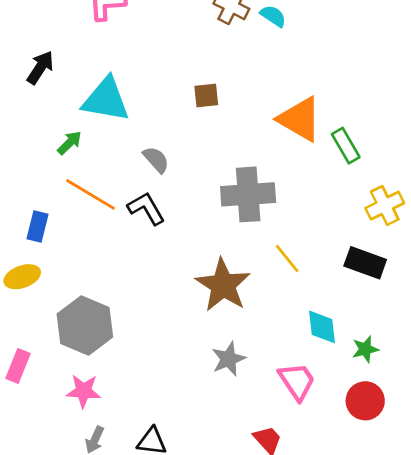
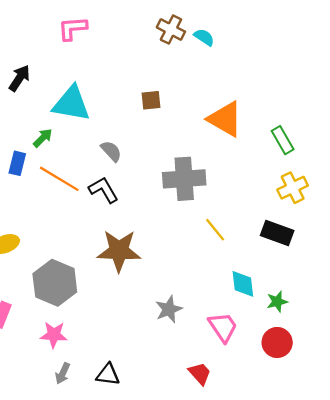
green rectangle: (346, 146) -> (283, 140), moved
blue rectangle: (38, 226) -> (17, 163), moved
brown star: (223, 285) -> (119, 251), moved, turned -30

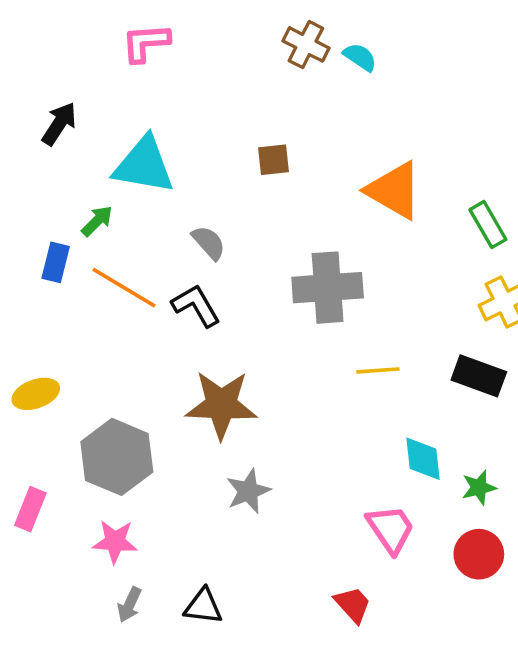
yellow line: (215, 230) -> (378, 370), turned -55
gray star: (169, 309) -> (248, 491), moved

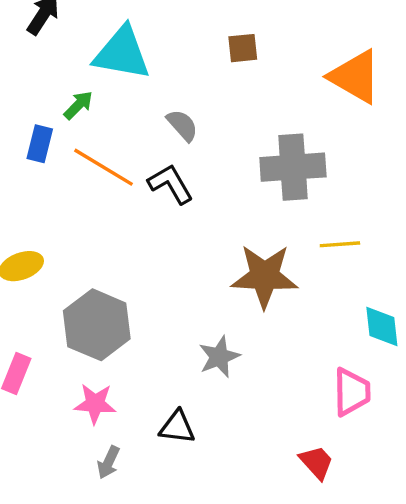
brown star: (221, 405) -> (264, 276), moved
pink trapezoid: (391, 529) -> (352, 392), turned 33
black triangle: (203, 606) -> (177, 427), moved

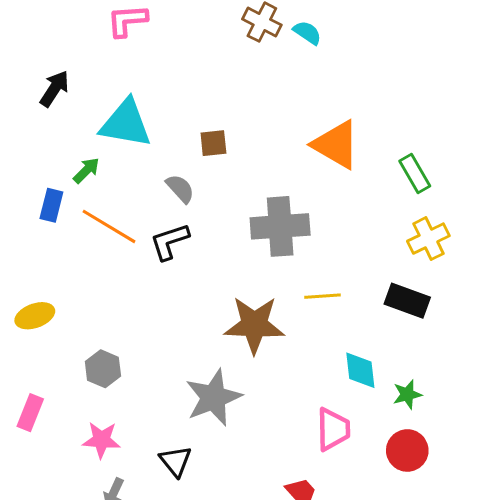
brown square: (243, 48) -> (213, 143), moved
black L-shape: (171, 184) -> (170, 242), turned -78
gray hexagon: (97, 325) -> (103, 369), size x0.6
gray star: (219, 357) -> (213, 397), size x1.5
black triangle: (177, 427) -> (176, 461), turned 44

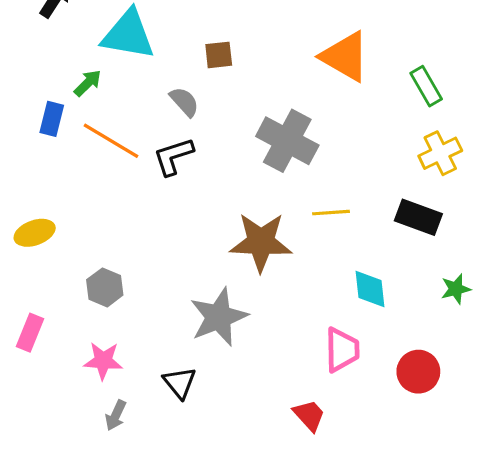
gray cross: (280, 226) -> (287, 141), turned 32
green star: (407, 394) -> (456, 289), moved

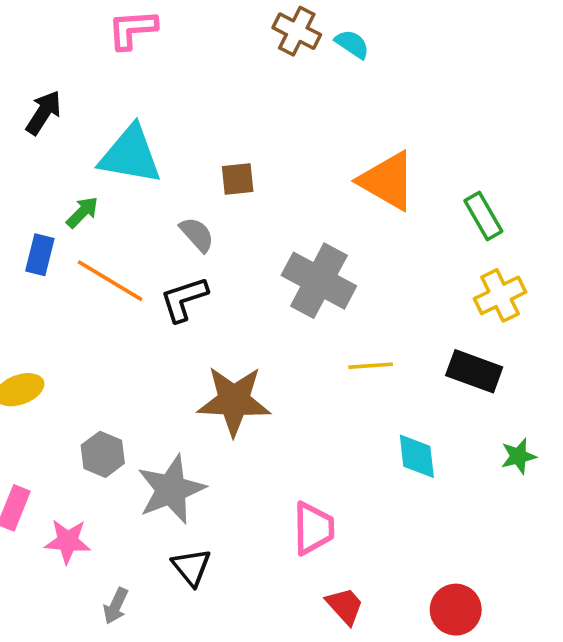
brown star: (261, 242) -> (234, 401), moved
gray star: (219, 317) -> (171, 489), moved
pink trapezoid: (342, 350) -> (313, 528), moved
pink star: (103, 361) -> (68, 541), moved
red circle: (418, 372) -> (456, 610), moved

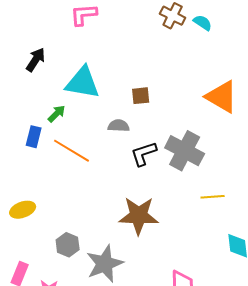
gray semicircle: (197, 234) -> (119, 126), turned -45
black L-shape: (184, 299) -> (144, 154), moved

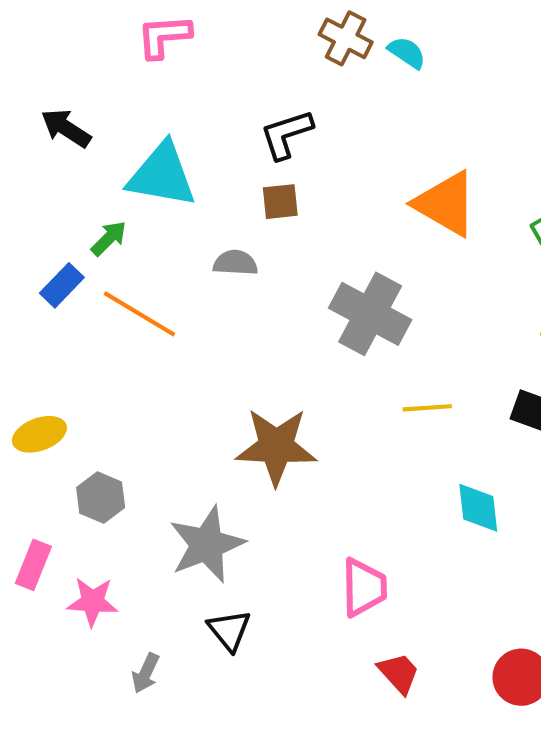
black arrow: (36, 60) -> (66, 128), turned -90
blue rectangle: (34, 137) -> (62, 285), turned 30
black L-shape: (144, 154) -> (286, 134), moved
gray hexagon: (68, 245) -> (101, 498), moved

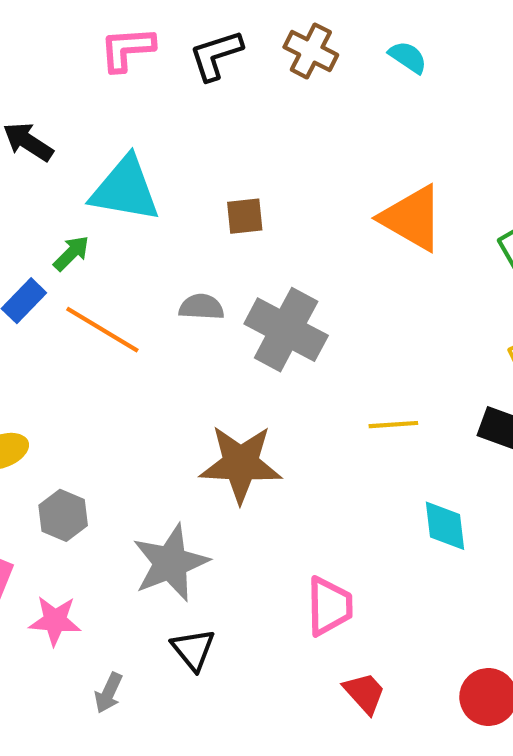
cyan semicircle: (407, 53) -> (408, 57), moved
black L-shape: (286, 134) -> (216, 55), moved
gray semicircle: (235, 263) -> (201, 307), moved
gray cross: (370, 314) -> (286, 330), moved

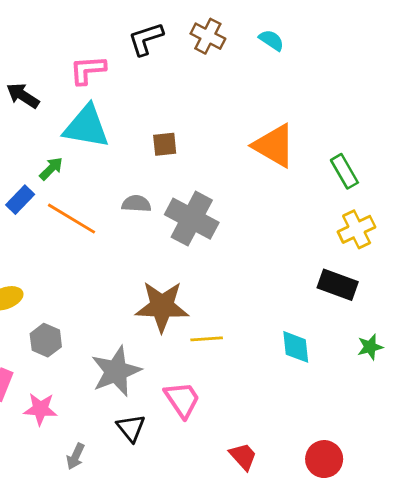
pink L-shape: (127, 49) -> (88, 70), moved
yellow line: (393, 425) -> (207, 339), moved
pink trapezoid: (329, 606) -> (182, 400), moved, turned -33

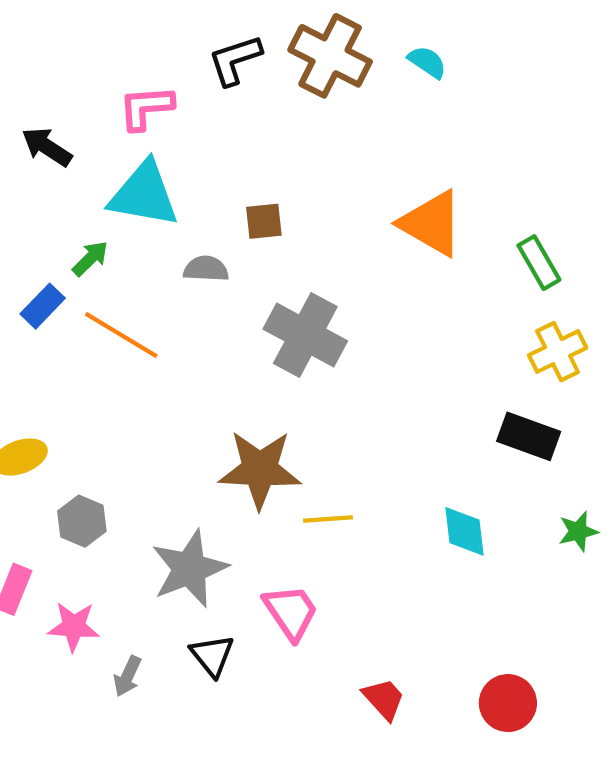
brown cross: (208, 36) -> (330, 56), size x1.5
gray semicircle: (136, 204) -> (206, 269), moved
gray arrow: (76, 456) -> (127, 676), moved

